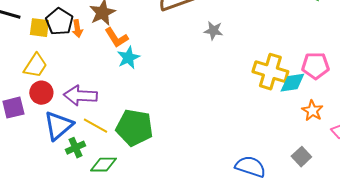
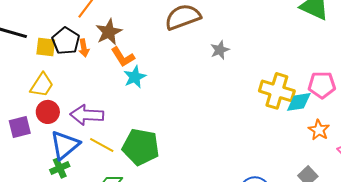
gray star: (213, 31) -> (220, 50), turned -30
green cross: (75, 148) -> (60, 168), moved

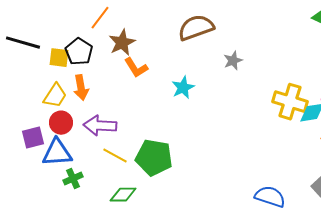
orange arrow: (84, 48) -> (81, 88), moved, size x1.4
cyan star: (135, 77) -> (183, 88), moved
blue triangle: (65, 145) -> (57, 153), moved, turned 36

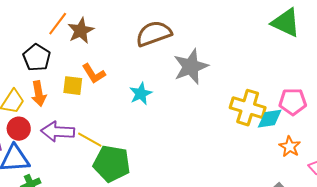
brown star: (122, 43) -> (81, 31), moved
yellow square: (59, 58) -> (73, 86), moved
gray star: (233, 61) -> (191, 67), size x1.8
yellow line: (115, 156) -> (90, 140), moved

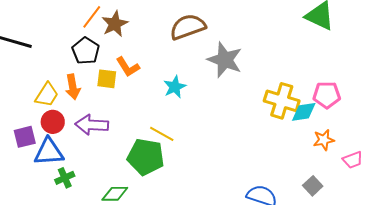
black pentagon: (37, 58) -> (86, 51), moved
gray star: (191, 67) -> (225, 60), turned -30
yellow line: (90, 140) -> (162, 134), moved
orange star: (290, 147) -> (324, 140), turned 30

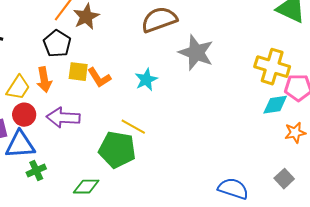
orange L-shape: (128, 67) -> (99, 78), moved
yellow cross: (282, 101) -> (272, 67), moved

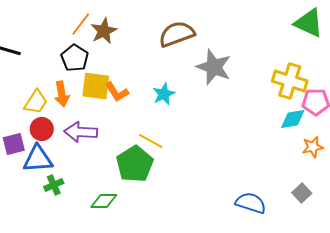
yellow square: (78, 72) -> (96, 86), size x1.4
green pentagon: (117, 150) -> (135, 164), turned 30

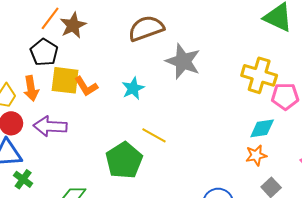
cyan diamond: (293, 119) -> (262, 128), moved
yellow line: (151, 141) -> (154, 135), moved
orange star: (313, 147) -> (256, 155), moved
green pentagon: (135, 164) -> (124, 160), moved
green cross: (54, 185) -> (23, 179), turned -30

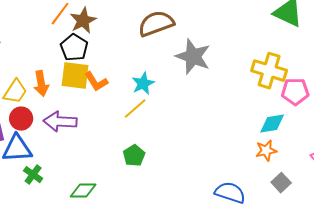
black pentagon: (44, 52) -> (74, 48), moved
yellow line: (154, 135) -> (135, 109), moved, turned -70
green pentagon: (124, 160) -> (134, 156), size x0.6

